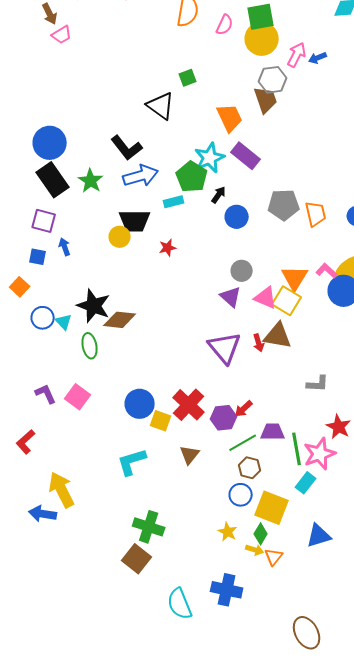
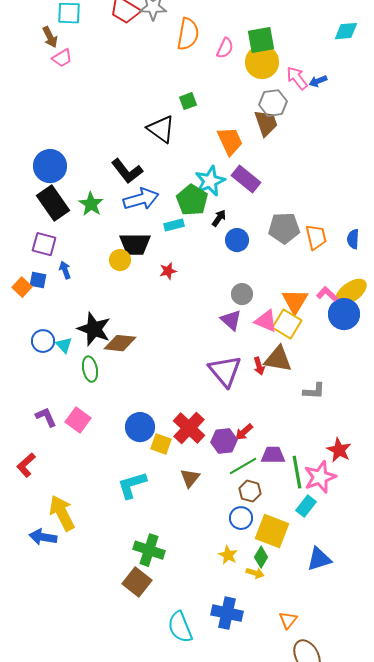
pink arrow: (297, 55) -> (297, 78), turned -65
orange square: (20, 287) -> (22, 287), moved
gray L-shape: (318, 384) -> (314, 391), moved
orange triangle: (274, 557) -> (288, 620), moved

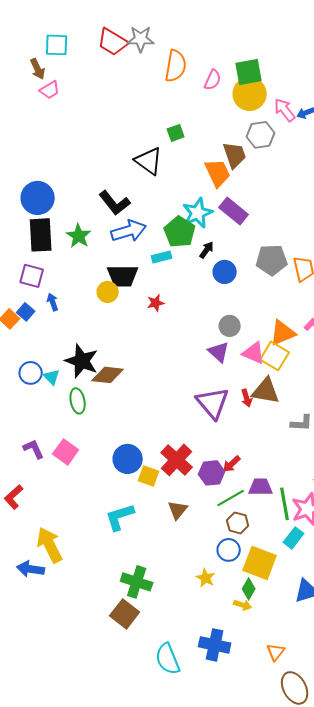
brown trapezoid: (266, 123) -> (235, 155), moved
black rectangle: (53, 203) -> (41, 235), turned 32
blue square: (38, 280) -> (26, 312), turned 30
orange triangle: (295, 301) -> (283, 333), turned 36
yellow star: (228, 555) -> (206, 578), moved

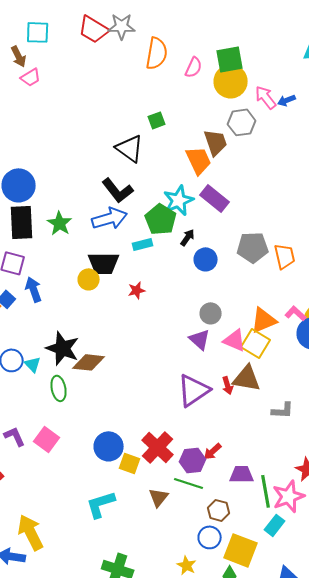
black L-shape: (115, 203) -> (118, 190), moved
blue arrow: (53, 302) -> (34, 289), size x1.4
purple triangle: (213, 403) -> (194, 390), turned 36
green line: (231, 498) -> (189, 483), moved, turned 48

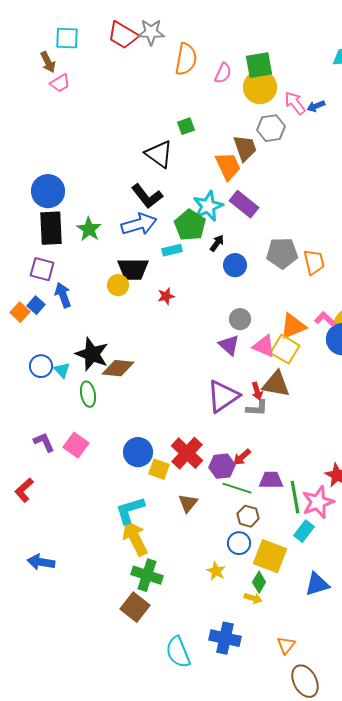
gray L-shape: (283, 410) -> (257, 408), moved
green line: (189, 483) -> (237, 488), moved
yellow arrow: (31, 532) -> (135, 538), moved

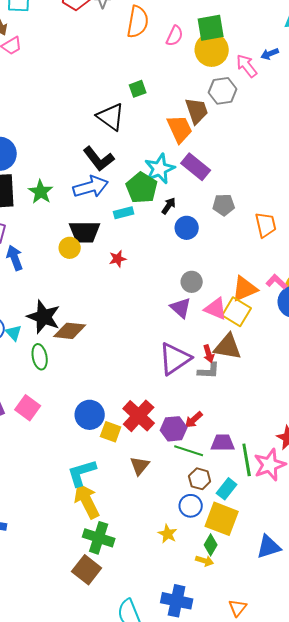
blue arrow: (316, 106) -> (270, 54), moved
gray pentagon: (282, 253) -> (224, 205), moved, size x0.7
cyan rectangle: (304, 531) -> (227, 489), moved

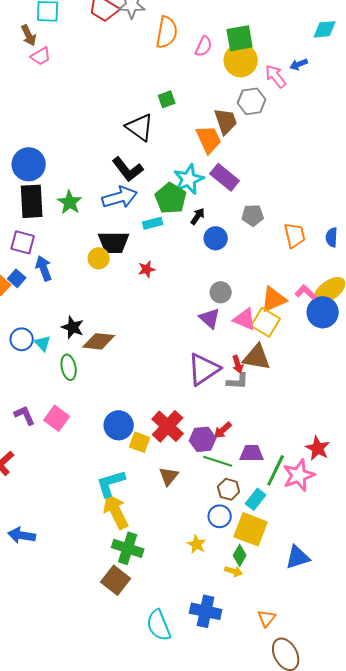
black star: (44, 317) -> (73, 327), size x0.7
green line: (247, 460) -> (276, 470), turned 36

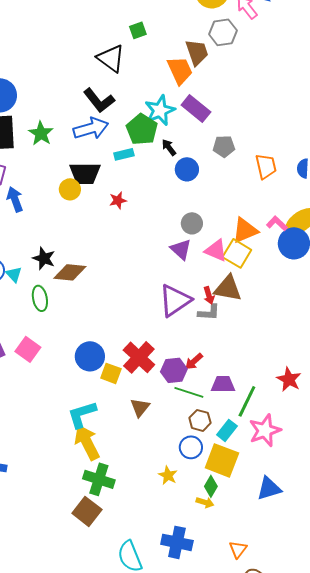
black arrow: (198, 216) -> (169, 147), turned -72
pink star: (299, 475) -> (265, 430), moved

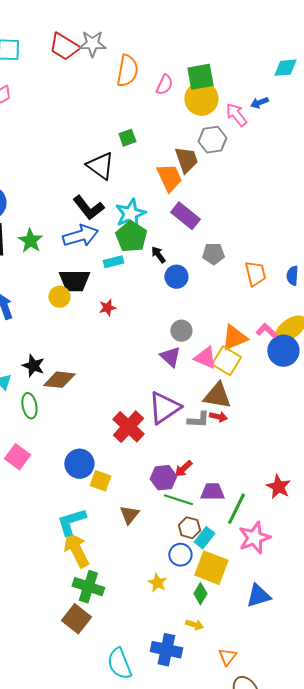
cyan star: (160, 110) -> (130, 214), moved
red arrow: (209, 295) -> (218, 417), moved, turned -60
red cross: (139, 357) -> (128, 427), moved
cyan rectangle: (227, 430) -> (204, 538), moved
yellow arrow: (205, 502) -> (194, 625), moved

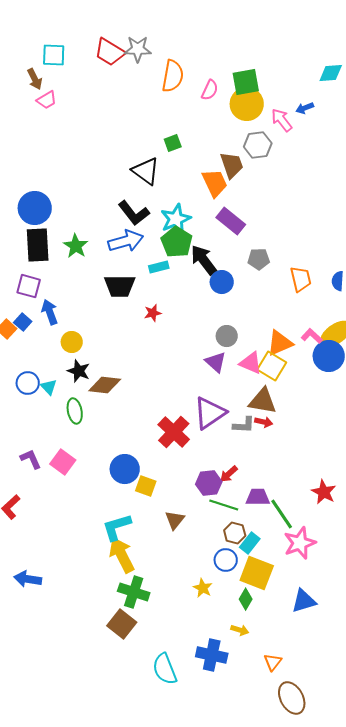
black arrow: (158, 255) -> (204, 260), size x1.8
yellow circle: (59, 297) -> (72, 342), moved
green line: (236, 509) -> (282, 514), turned -60

